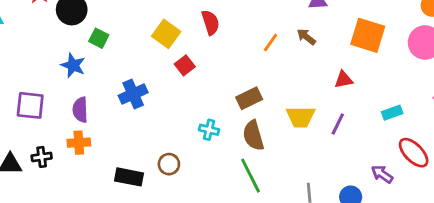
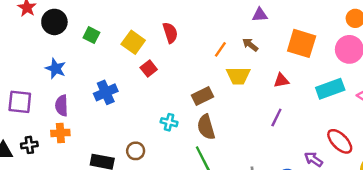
green square: (99, 38) -> (91, 35), moved
cyan rectangle: (392, 113) -> (330, 89), moved, size x1.6
yellow trapezoid: (301, 117) -> (238, 76), moved

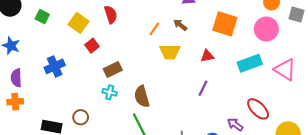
brown rectangle: (202, 96) -> (113, 70), moved

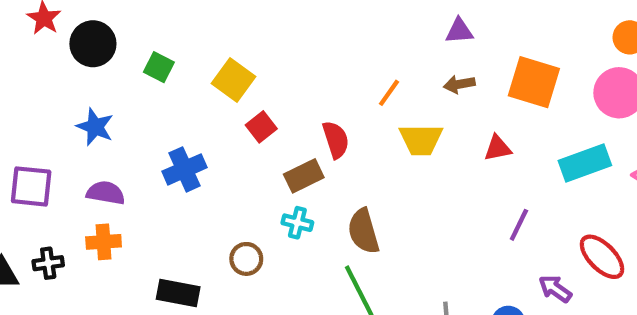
red semicircle: (111, 15) -> (336, 140), moved
brown arrow: (180, 25) -> (459, 84), moved, turned -48
purple semicircle: (16, 78) -> (106, 193), turned 102
purple line: (203, 88) -> (519, 225), moved
brown circle: (81, 117) -> (246, 259), moved

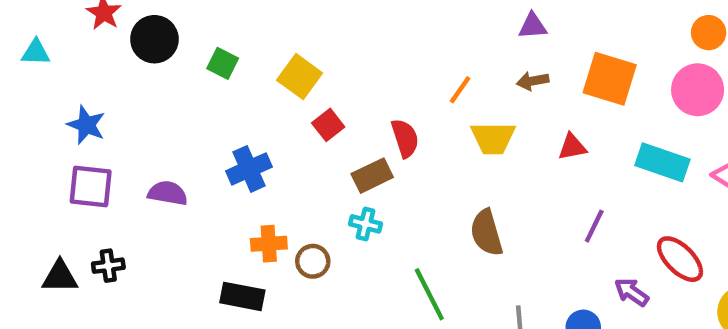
blue star: (95, 127) -> (86, 125), moved
cyan rectangle: (585, 163) -> (662, 162), turned 39
brown semicircle: (363, 231) -> (486, 233), moved
orange cross: (104, 242) -> (269, 244), moved

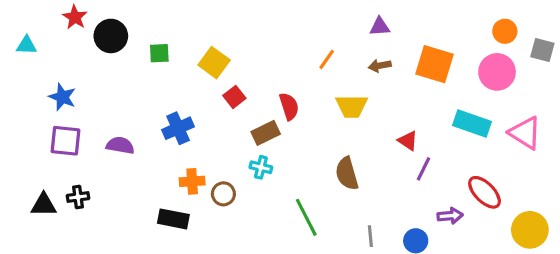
green square: (223, 63) -> (159, 53), turned -30
orange line: (460, 90) -> (327, 59), moved
red triangle: (572, 147) -> (408, 141), moved, turned 45
purple arrow: (632, 292) -> (450, 216), turned 140

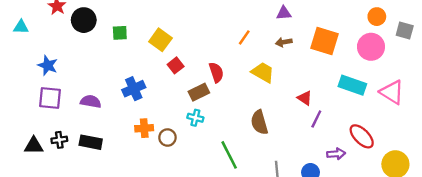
yellow trapezoid: (352, 106) -> (263, 72), turned -150
black rectangle: (173, 219) -> (91, 142), moved

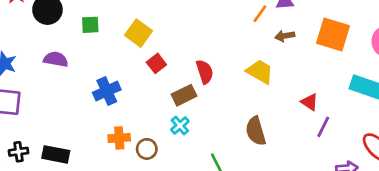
orange line: (244, 37) -> (260, 14), moved
purple semicircle: (91, 101) -> (56, 59), moved
cyan cross: (195, 118) -> (180, 125), turned 35

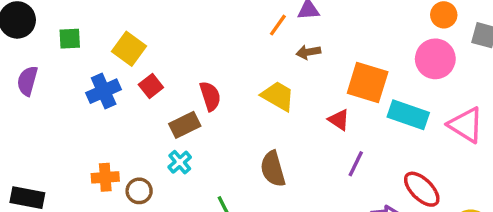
orange square: (333, 34) -> (368, 83), moved
purple semicircle: (56, 59) -> (27, 81), turned -85
blue cross: (107, 91) -> (104, 91), moved
red triangle: (310, 102) -> (339, 120), moved

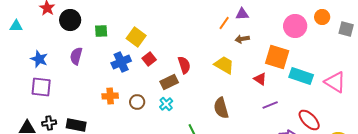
pink circle: (435, 59) -> (295, 26), moved
purple line: (356, 164) -> (270, 105), turned 42
orange cross: (105, 177) -> (110, 96), moved
brown circle: (139, 191) -> (137, 102), moved

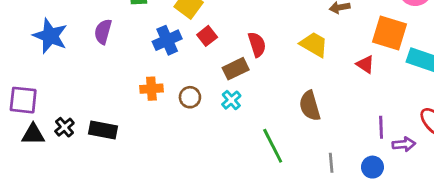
blue star: (39, 59) -> (50, 36), size x1.4
purple square: (41, 87) -> (23, 100), moved
purple line: (270, 105) -> (381, 127), moved, turned -70
black cross: (49, 123) -> (64, 127), turned -32

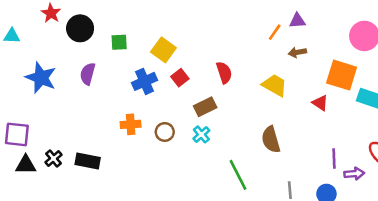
red semicircle: (257, 44) -> (224, 73), moved

